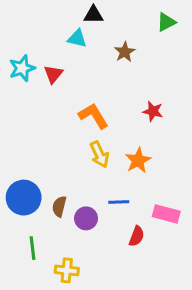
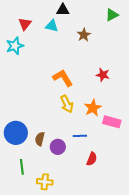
red triangle: (53, 74) -> (25, 24), moved
pink rectangle: (166, 214) -> (112, 122), moved

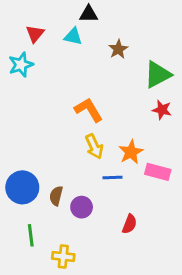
green triangle: (112, 15) -> (158, 75), moved, size x1.5
red star: (103, 75) -> (162, 110), moved
blue line: (80, 136) -> (113, 177), moved

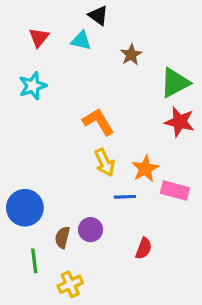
black triangle: (89, 14) -> (98, 16), turned 36
cyan star: (21, 65) -> (33, 86), moved
red star: (162, 110) -> (180, 122), size x1.4
brown semicircle: (56, 196) -> (62, 237), moved
yellow cross: (63, 256) -> (70, 284), turned -30

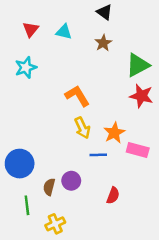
black triangle: (98, 16) -> (104, 12), moved

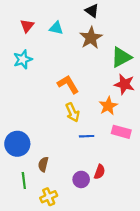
brown star: (103, 43) -> (91, 38), size x1.5
orange star: (114, 133) -> (108, 106), moved
purple circle: (71, 181) -> (81, 179), moved

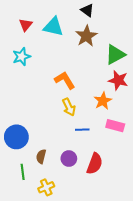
cyan triangle: (56, 28) -> (53, 27), size x1.5
red semicircle: (100, 172) -> (95, 164), size x1.5
purple circle: (81, 179) -> (69, 159), moved

